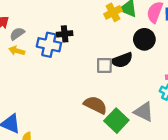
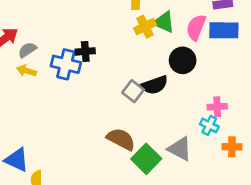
gray square: (104, 65) -> (133, 91), turned 36

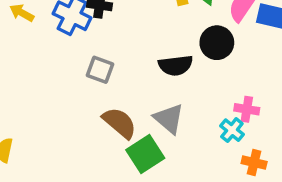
gray square: (133, 91) -> (100, 70), moved, turned -30
gray triangle: (180, 149) -> (169, 119), moved

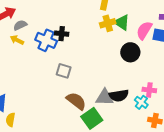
black semicircle: (176, 65) -> (119, 95), moved
gray triangle: (169, 119) -> (105, 97), turned -36

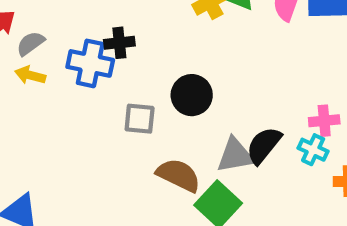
black circle: (130, 52) -> (192, 95), moved
black semicircle: (119, 95) -> (264, 145), turned 150

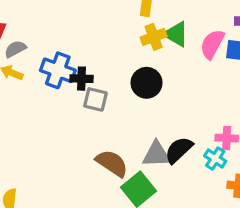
black cross: (119, 43) -> (81, 79), moved
black circle: (192, 95) -> (147, 83), moved
gray square: (140, 119) -> (95, 99), moved

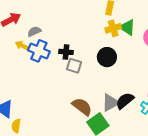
gray semicircle: (15, 49) -> (34, 31), moved
blue cross: (58, 70) -> (39, 51), moved
gray triangle: (157, 154) -> (111, 103), turned -30

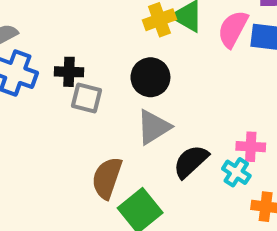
gray triangle: (111, 103) -> (154, 127), moved
brown semicircle: (82, 107) -> (107, 178), turned -105

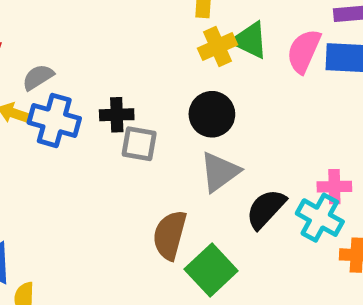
cyan cross: (236, 172) -> (320, 218), size x1.4

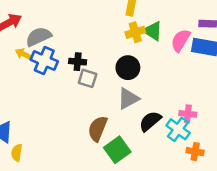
gray semicircle: (38, 77) -> (38, 37), size x1.5

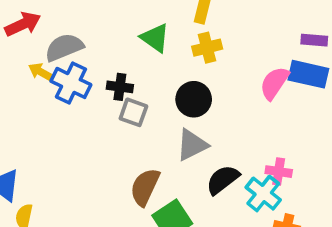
green triangle: (153, 31) -> (155, 38), moved
pink semicircle: (181, 40) -> (274, 83), moved

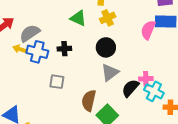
gray square: (133, 112) -> (57, 82), moved
pink cross: (279, 172) -> (146, 79), moved

